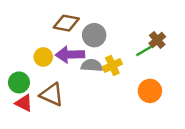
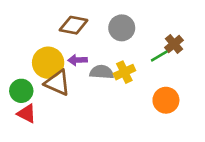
gray circle: (94, 35) -> (122, 28), moved
purple arrow: (70, 55) -> (78, 60), size x0.6
yellow circle: (43, 57) -> (48, 63), size x1.5
brown triangle: (52, 95) -> (57, 83), moved

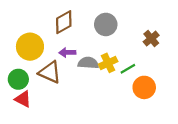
brown diamond: (74, 25) -> (64, 22), turned -40
green line: (159, 56) -> (128, 69), moved
yellow circle: (48, 63) -> (30, 47), moved

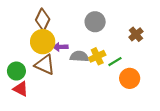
brown diamond: (64, 22) -> (43, 20), moved, turned -35
yellow circle: (30, 47) -> (43, 42), moved

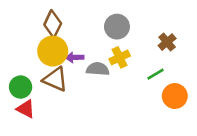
yellow cross: (97, 56) -> (120, 57), moved
green line: (115, 62) -> (156, 74), moved
orange circle: (130, 78) -> (175, 96), moved

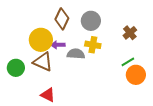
brown diamond: (53, 24) -> (62, 19), moved
yellow cross: (120, 57) -> (93, 45), turned 35
green line: (156, 74) -> (128, 62), moved
red triangle: (26, 109) -> (48, 95), moved

